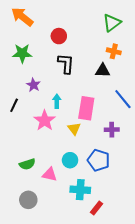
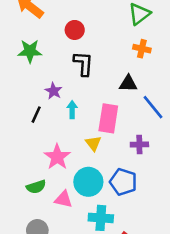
black triangle: (103, 71) -> (128, 83), moved
purple star: (33, 85) -> (54, 91), moved
black line: (14, 105) -> (36, 115), moved
pink star: (45, 120) -> (57, 157), moved
cyan circle: (70, 160) -> (88, 182), size x1.5

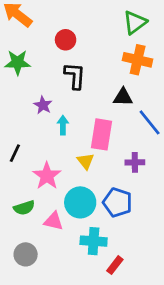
orange cross: (142, 49) -> (138, 60), size x1.5
black line: (36, 115) -> (15, 153), moved

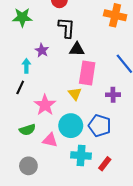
black triangle: (123, 97) -> (77, 49), moved
cyan arrow: (63, 125) -> (26, 66), moved
red rectangle: (115, 265) -> (105, 164), moved

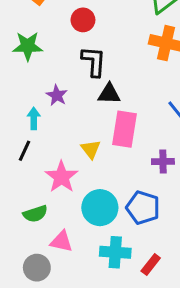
yellow triangle: (75, 94) -> (91, 149), moved
pink triangle: (50, 140) -> (61, 241), moved

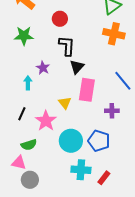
black triangle: (109, 94) -> (77, 67), turned -49
black line: (25, 151) -> (22, 114), moved
pink triangle: (61, 241) -> (19, 163), moved

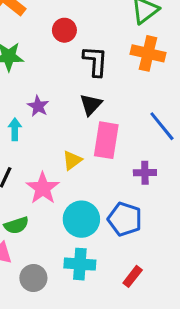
black L-shape: (67, 46) -> (95, 61), moved
yellow triangle: (65, 103) -> (72, 160), turned 32
cyan cross: (81, 170) -> (80, 264), moved
gray circle: (30, 180) -> (33, 278), moved

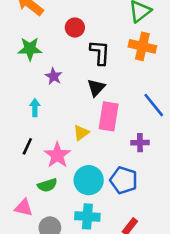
purple star: (38, 106) -> (54, 76), moved
green semicircle: (16, 225) -> (47, 185), moved

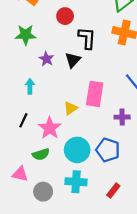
black triangle: (96, 88) -> (73, 60), moved

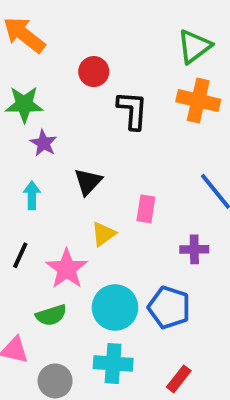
purple star: (46, 59) -> (43, 143), moved
black triangle: (73, 60) -> (88, 182), moved
pink rectangle: (95, 94) -> (146, 209), size x0.6

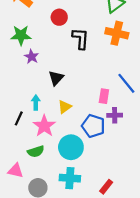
cyan arrow: (32, 195) -> (36, 102), moved
pink rectangle: (146, 209) -> (104, 96), moved
blue pentagon: (169, 307) -> (93, 126), moved

